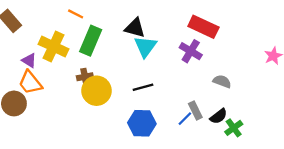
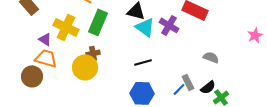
cyan triangle: (145, 47) -> (145, 27), turned -30
purple cross: (191, 51) -> (169, 25), moved
orange trapezoid: (30, 83) -> (46, 58), turned 145
yellow circle: (97, 91) -> (85, 67), moved

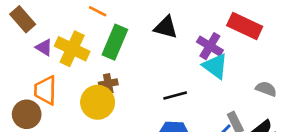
cyan triangle: (145, 27) -> (215, 66), moved
purple triangle: (45, 39) -> (44, 47), moved
orange trapezoid: (46, 58) -> (45, 90), turned -105

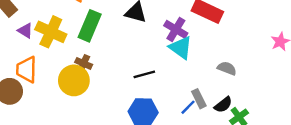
brown cross: (108, 84) -> (84, 63), turned 35

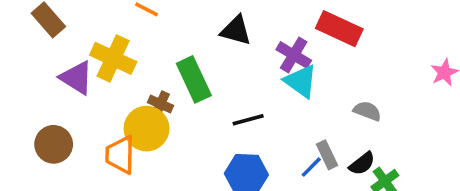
green rectangle: (90, 26) -> (194, 79), moved, turned -48
purple triangle: (25, 31) -> (76, 78), moved, size x1.5
orange trapezoid: (27, 70) -> (120, 155), moved

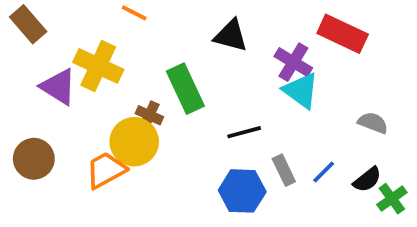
orange trapezoid: (120, 155) -> (106, 170), turned 60
gray rectangle: (327, 155) -> (284, 170), moved
blue line: (311, 167) -> (324, 172), moved

